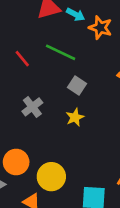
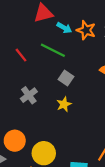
cyan arrow: (76, 14) -> (64, 28), moved

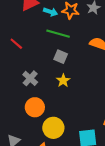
green line: (53, 50) -> (58, 34), moved
orange circle: (15, 141) -> (35, 107), moved

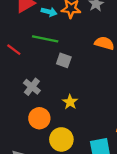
green line: (58, 34) -> (45, 39), moved
yellow star: (63, 81) -> (70, 102), moved

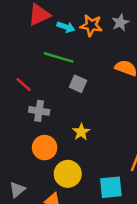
red line: (14, 50) -> (24, 84), moved
gray cross: (32, 87) -> (39, 111), turned -35

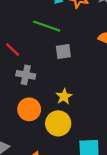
gray square: (78, 84) -> (63, 52), turned -35
yellow circle: (68, 174) -> (58, 123), moved

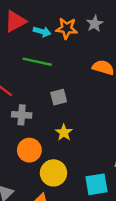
gray square: (63, 52) -> (59, 97), moved
yellow circle: (58, 123) -> (53, 173), moved

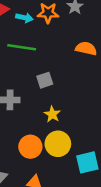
orange circle: (29, 150) -> (30, 147), moved
yellow circle: (53, 173) -> (58, 144), moved

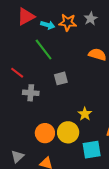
green line: (22, 47) -> (44, 49), turned 40
yellow star: (52, 114) -> (85, 114), moved

